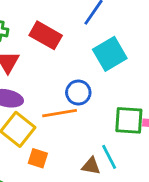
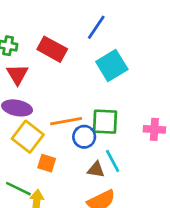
blue circle: (78, 93) -> (84, 137), moved
green square: (129, 120) -> (105, 122), moved

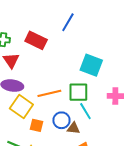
cyan square: (112, 66) -> (91, 65), moved, turned -35
blue circle: (84, 137) -> (61, 120), moved
cyan line: (113, 161) -> (85, 111), moved

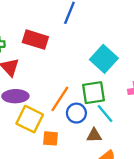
cyan square: (91, 65) -> (104, 59), turned 30
orange line: (49, 93) -> (60, 99), turned -35
blue circle: (61, 120) -> (76, 113), moved

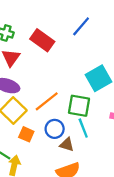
blue circle: (76, 113) -> (55, 129), moved

